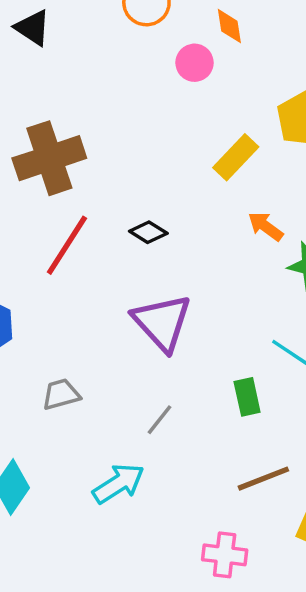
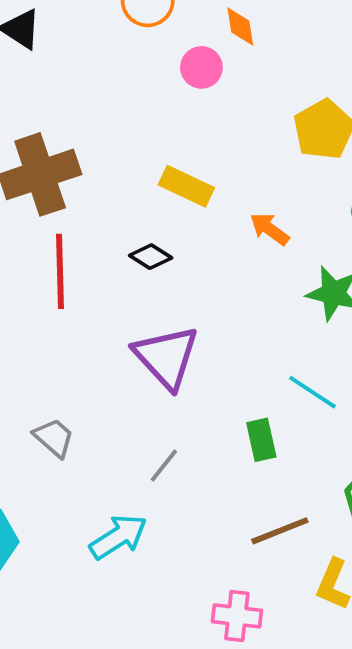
yellow rectangle: (236, 157) -> (186, 186), moved, turned 72
orange arrow: (266, 226) -> (270, 229), moved
red line: (67, 245) -> (60, 271), turned -34
gray trapezoid: (61, 394) -> (54, 438), turned 57

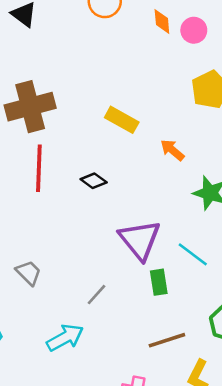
pink circle: (201, 67) -> (194, 30), moved
black diamond: (151, 257) -> (94, 181), moved
purple triangle: (166, 357) -> (140, 240), moved

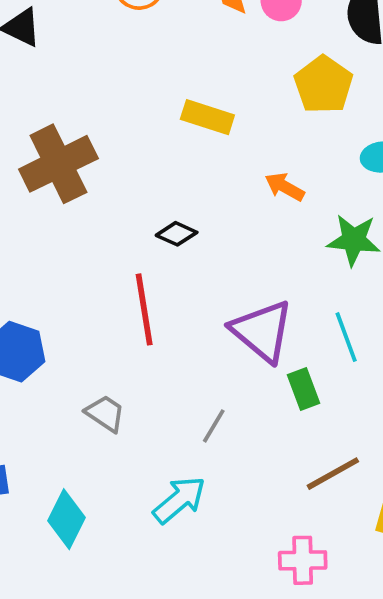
yellow rectangle: (122, 120) -> (207, 117), moved
red line: (39, 168) -> (144, 309), moved
black diamond: (94, 181) -> (177, 234), moved
cyan line: (193, 254) -> (346, 337), turned 44

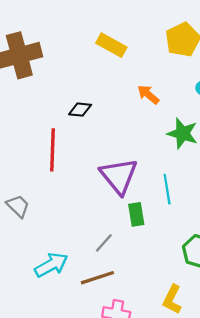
black diamond: (177, 234) -> (80, 110), turned -30
gray line: (214, 426) -> (104, 243), moved
brown line: (333, 474) -> (97, 278), moved

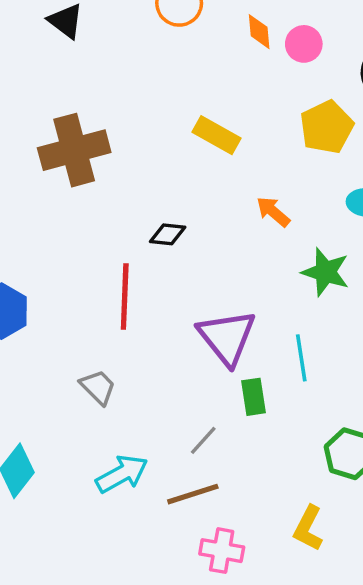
gray trapezoid: (18, 206) -> (98, 387), moved

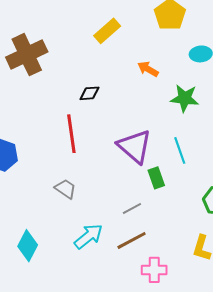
yellow rectangle: (216, 135) -> (107, 31), turned -60
gray line: (203, 440) -> (132, 208), turned 30

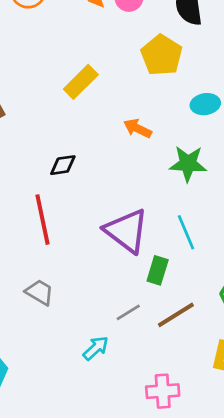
green rectangle: (156, 178) -> (158, 270), turned 40
cyan arrow: (89, 236) -> (96, 348), moved, size x0.7
brown line: (132, 240) -> (176, 315), moved

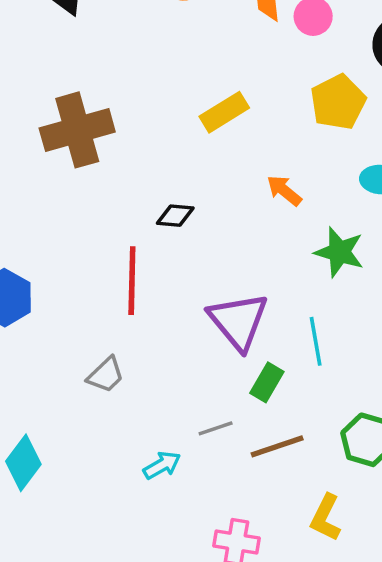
gray trapezoid: (40, 292) -> (106, 375), turned 92

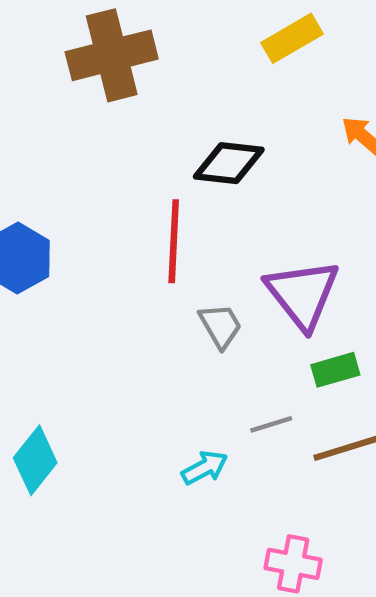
black diamond: (175, 216) -> (229, 163), size x1.5
gray trapezoid: (106, 375) -> (220, 326), moved, turned -78
green rectangle: (267, 382) -> (335, 370), turned 42

